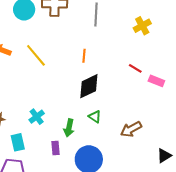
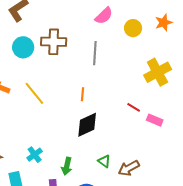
yellow cross: (142, 26) -> (158, 72), moved, size x1.5
green triangle: (95, 117) -> (104, 161), moved

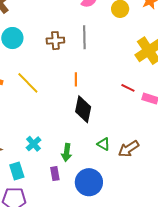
brown cross: (54, 42) -> (55, 41), moved, size x0.7
black diamond: (87, 125) -> (83, 109), turned -48

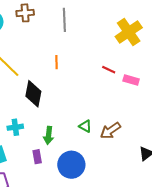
brown cross: (55, 41) -> (25, 13), moved
black diamond: (83, 109) -> (33, 94), moved
cyan cross: (34, 144) -> (15, 127), turned 35

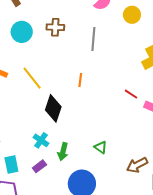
cyan cross: (15, 127) -> (41, 140), moved, turned 35
brown arrow: (110, 131) -> (137, 165), moved
purple rectangle: (37, 157) -> (39, 166), moved, turned 56

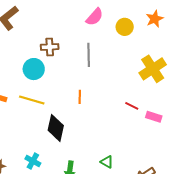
cyan circle: (22, 32) -> (34, 69), moved
yellow line: (32, 78) -> (32, 100), turned -30
cyan cross: (41, 140) -> (33, 161), moved

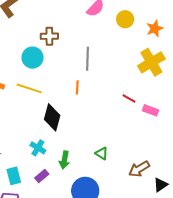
orange star: (155, 19) -> (155, 28), moved
gray line: (89, 55) -> (87, 59), moved
cyan cross: (33, 161) -> (38, 148), moved

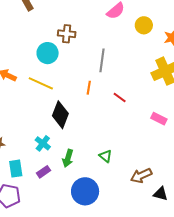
red line: (129, 98) -> (120, 97), moved
black triangle: (160, 185) -> (161, 194), turned 42

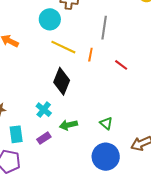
yellow line: (41, 83) -> (63, 47), moved
green arrow: (68, 158) -> (68, 125), turned 60
blue circle: (85, 191) -> (106, 157), moved

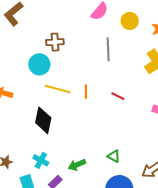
gray line: (104, 28) -> (108, 49), moved
black diamond: (62, 81) -> (43, 120), moved
cyan cross: (44, 110) -> (41, 160), moved

